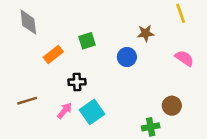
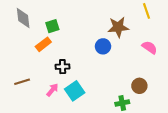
brown star: (146, 33) -> (118, 27), size x1.5
green square: (87, 41) -> (52, 26), moved

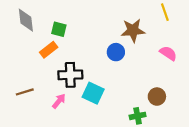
green square: (52, 26) -> (59, 29), turned 32
black cross: (63, 67) -> (70, 75), size x1.5
cyan square: (75, 91) -> (93, 93), moved, turned -30

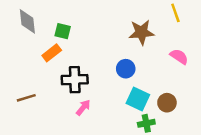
blue circle: (116, 52) -> (126, 69), moved
cyan square: (93, 93) -> (138, 99), moved
pink arrow: (59, 101) -> (83, 108), moved

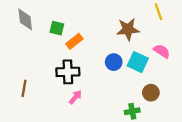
orange rectangle: (52, 53) -> (74, 41), moved
brown line: (26, 98) -> (24, 88), turned -63
cyan square: (138, 99) -> (138, 62), moved

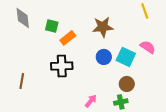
brown star: (128, 29) -> (103, 27), moved
brown circle: (151, 93) -> (127, 84), moved
pink arrow: (75, 97) -> (91, 101), moved

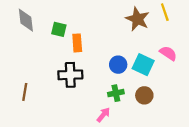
brown star: (103, 27) -> (138, 19), moved, turned 30
orange rectangle: (68, 38) -> (77, 43), turned -56
green cross: (121, 102) -> (116, 93), moved

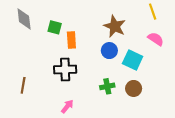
brown star: (138, 19) -> (115, 26), moved
pink semicircle: (168, 53) -> (156, 39), moved
blue circle: (118, 65) -> (109, 51), moved
pink arrow: (103, 115) -> (67, 106), moved

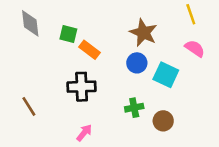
orange rectangle: (71, 40) -> (89, 50), turned -49
brown line: (23, 85) -> (29, 106), turned -42
brown circle: (134, 88) -> (163, 121), moved

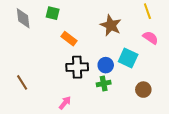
green square: (68, 34) -> (53, 13), moved
blue circle: (137, 63) -> (106, 65), moved
black cross: (82, 87) -> (77, 67), moved
brown circle: (163, 121) -> (143, 90), moved

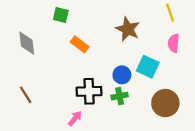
gray diamond: (23, 18) -> (27, 43), moved
pink semicircle: (150, 38) -> (174, 43), turned -119
black cross: (77, 67) -> (89, 91), moved
brown circle: (143, 90) -> (165, 103), size x1.5

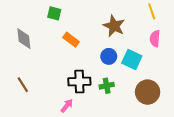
blue circle: (122, 75) -> (109, 56), moved

